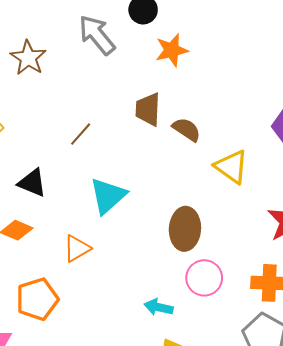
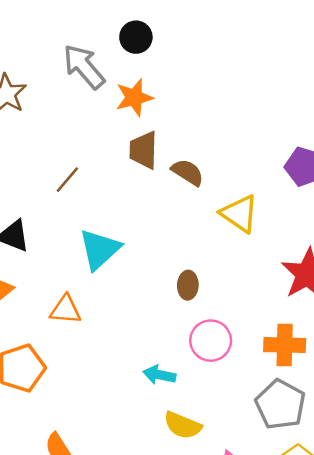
orange star: (172, 50) -> (134, 97), moved
brown ellipse: (185, 229) -> (188, 285), size x0.6
orange triangle: (77, 248) -> (65, 310), turned 36

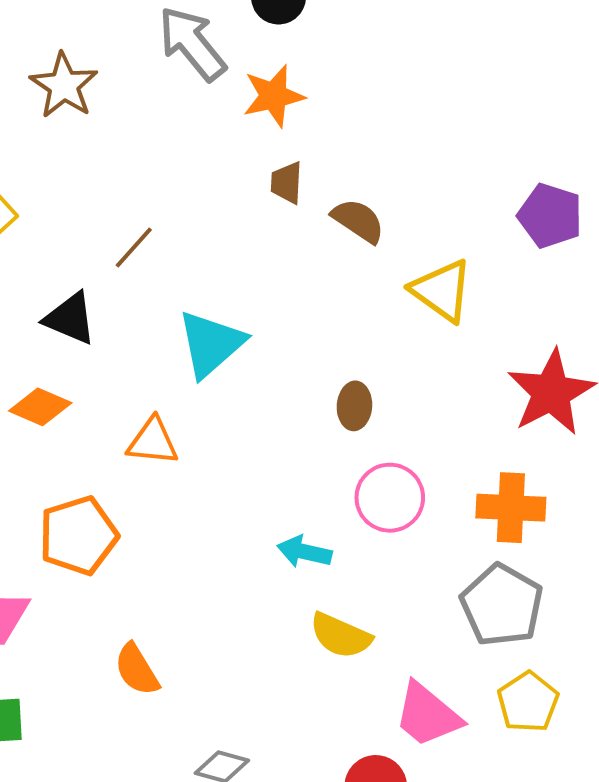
brown trapezoid: (143, 150) -> (287, 183), size x0.7
brown line: (67, 180) -> (134, 247), moved

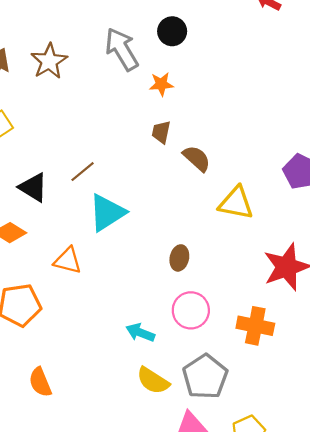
orange star: (273, 96) -> (161, 84), size x0.7
brown line: (134, 247) -> (83, 172), moved
yellow triangle: (442, 291) -> (236, 203), turned -33
gray pentagon: (502, 605) -> (205, 377), moved

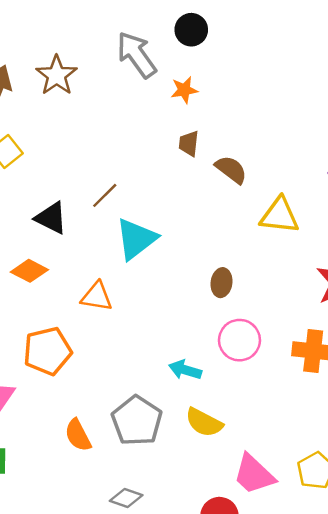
gray pentagon: (205, 377) -> (137, 421), moved

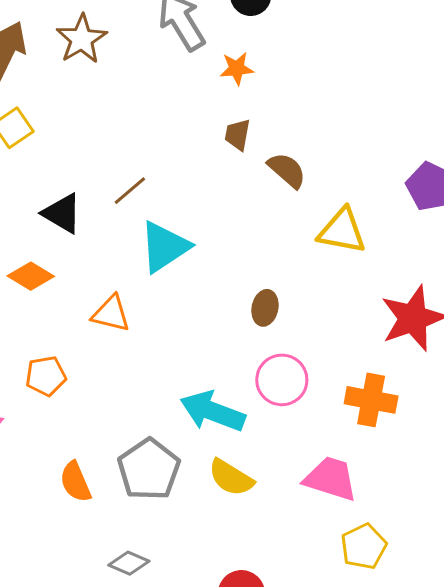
orange pentagon: (48, 351) -> (46, 376), size x0.7
cyan arrow: (185, 370) -> (213, 411), size x1.6
pink trapezoid: (254, 474) -> (331, 479), moved, turned 150

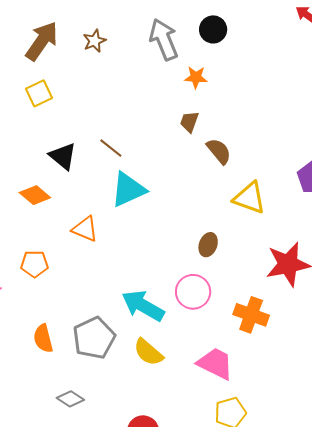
brown star: (82, 39) -> (95, 41), size x0.7
brown line: (130, 191) -> (111, 148), turned 70
brown ellipse: (265, 308) -> (208, 245), moved

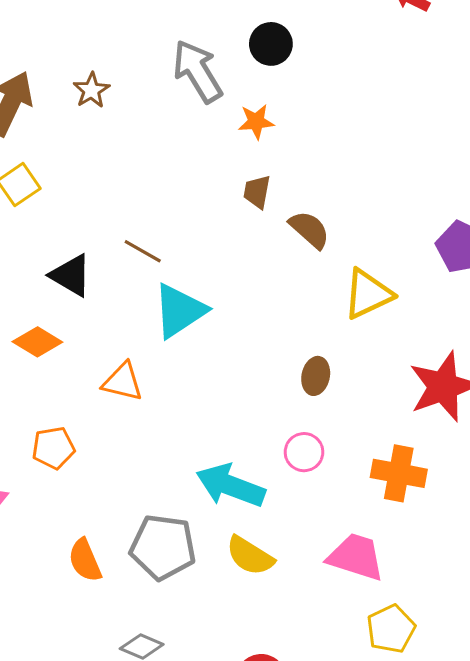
yellow triangle: (249, 198) -> (368, 294), turned -36
pink circle: (193, 292) -> (304, 452), size x0.7
gray pentagon: (94, 338) -> (163, 547), turned -30

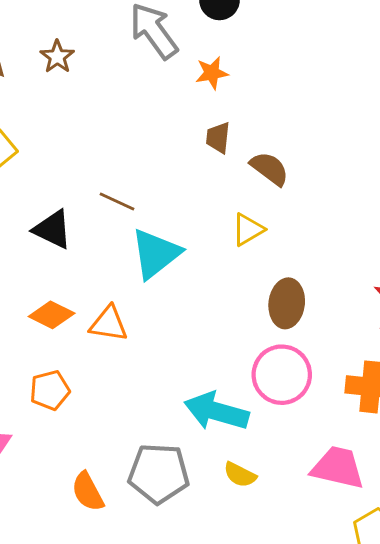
yellow triangle: (368, 294) -> (248, 229), moved, size x0.7
orange diamond: (37, 342) -> (52, 315), moved
brown ellipse: (316, 376) -> (287, 303), size x1.4
pink circle: (304, 452) -> (282, 375), size x1.6
yellow semicircle: (250, 556) -> (240, 475), size x0.7

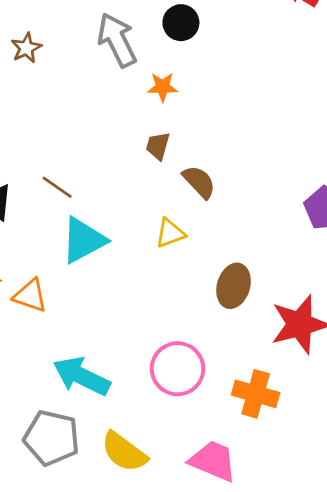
brown ellipse: (287, 303) -> (234, 286), moved
cyan arrow: (216, 411) -> (82, 376), moved
yellow semicircle: (240, 475) -> (124, 452), size x1.6

